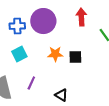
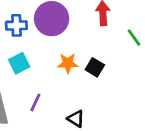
black square: (75, 57) -> (95, 67), turned 32

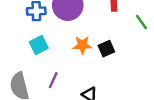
black square: (95, 67) -> (106, 49), turned 35

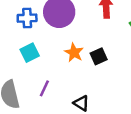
orange star: (82, 45) -> (74, 53), turned 30

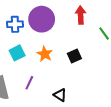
orange star: (74, 53) -> (45, 54), moved

